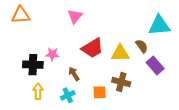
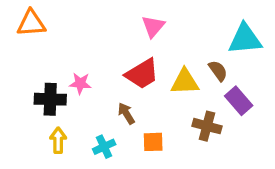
pink triangle: (75, 16) -> (153, 26), moved
brown arrow: (74, 74) -> (126, 113), moved
brown cross: (121, 82) -> (207, 126), moved

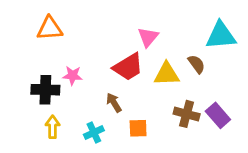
orange triangle: (31, 23) -> (50, 28), moved
pink triangle: (153, 26) -> (148, 37), moved
purple rectangle: (239, 101) -> (218, 115), moved

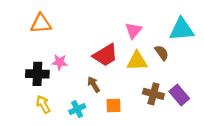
pink triangle: (148, 37) -> (134, 30), moved
yellow arrow: (53, 127) -> (43, 104), turned -30

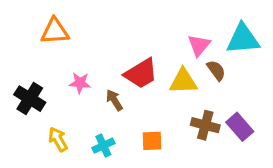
pink triangle: (134, 30) -> (199, 45), moved
black cross: (37, 74) -> (30, 99), moved, turned 30
brown arrow: (94, 84) -> (114, 100), moved

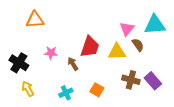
red trapezoid: (141, 73) -> (90, 47), turned -40
yellow arrow: (58, 139) -> (28, 89), moved
orange square: (152, 141) -> (97, 90), turned 32

